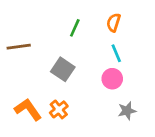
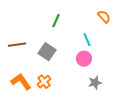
orange semicircle: (114, 23) -> (104, 17), moved, turned 120
brown line: (19, 47) -> (17, 45), moved

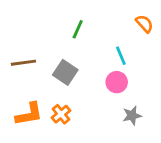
orange L-shape: (21, 82) -> (29, 114), turned 115

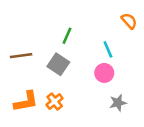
green line: (78, 29) -> (67, 36), moved

